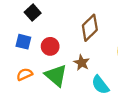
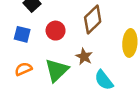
red circle: (50, 46) -> (56, 31), moved
green triangle: (56, 76) -> (57, 70), turned 35

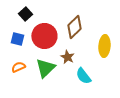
red circle: (56, 31) -> (44, 36), size x1.6

